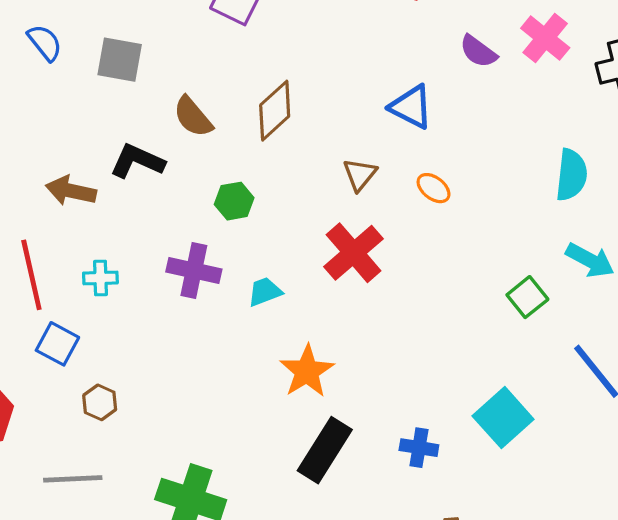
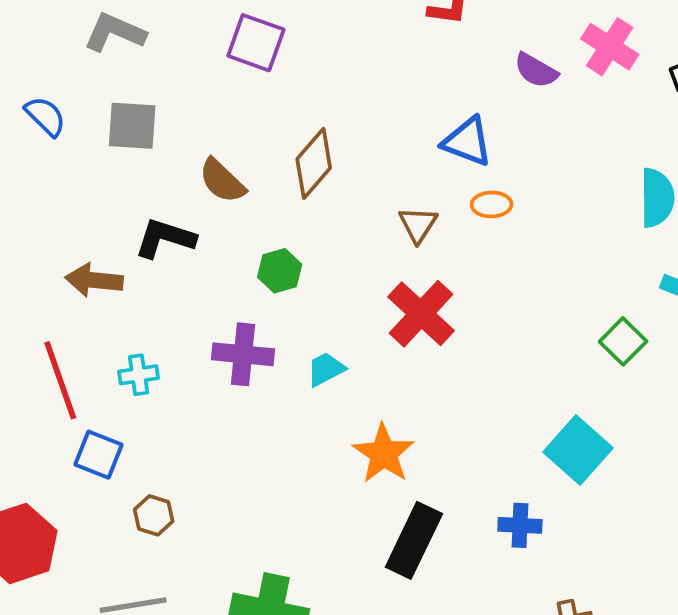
orange ellipse: (434, 188) -> (492, 204), moved, turned -32
cyan square: (503, 418) -> (578, 450), moved

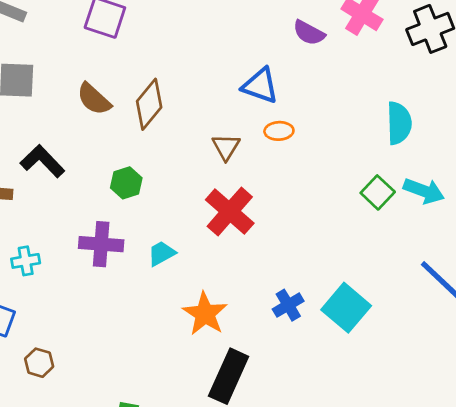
brown semicircle: (222, 181) -> (94, 99), moved
black L-shape: (165, 238) -> (42, 161), turned 30
green square: (623, 341) -> (378, 192), moved
blue cross: (520, 525) -> (288, 305), moved, turned -32

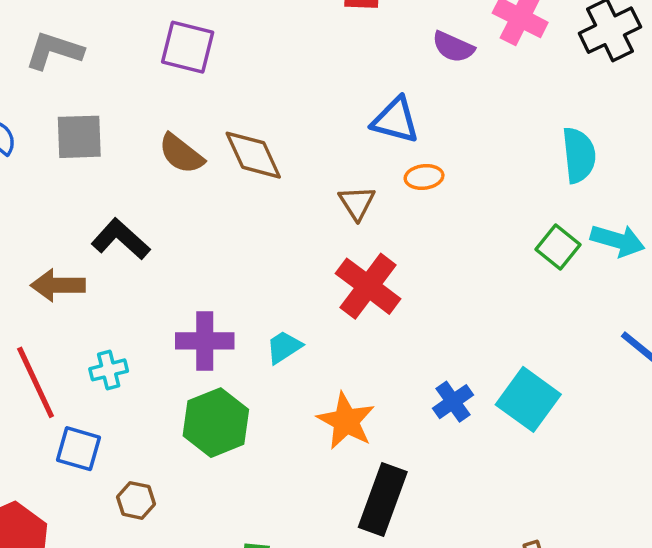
brown diamond: (149, 104) -> (253, 155), turned -60
green hexagon: (126, 183) -> (216, 423), moved, size x1.6

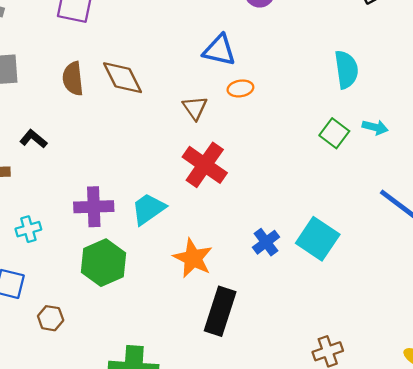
brown semicircle: (181, 154) -> (73, 79), turned 48
black L-shape: (121, 239) -> (33, 139), size x0.7
cyan arrow: (618, 241) -> (375, 127), size x0.7
cyan trapezoid: (284, 347) -> (148, 209), size x1.4

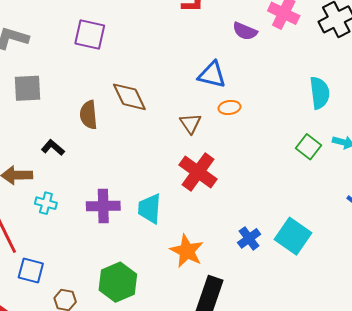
brown semicircle: (73, 79) -> (89, 115), moved
cyan trapezoid: (148, 209) -> (150, 209), turned -52
cyan cross: (28, 229) -> (46, 203), moved, turned 30
green hexagon: (104, 263) -> (118, 282), moved

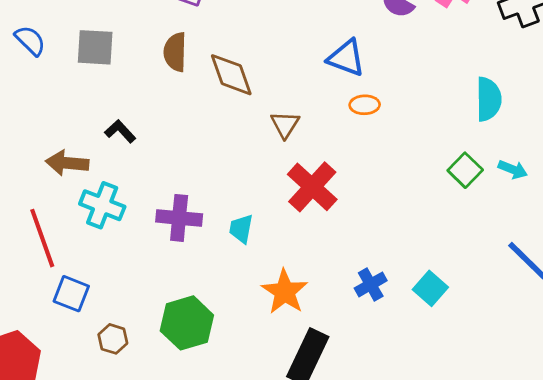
brown semicircle: (89, 115) -> (175, 52), moved
brown triangle: (190, 123) -> (285, 125), moved
cyan cross: (46, 203) -> (102, 205), size x1.5
cyan trapezoid: (150, 209) -> (241, 229), size x0.7
cyan square: (293, 236) -> (430, 288), size x0.7

